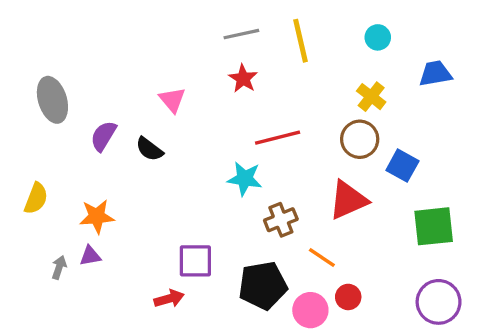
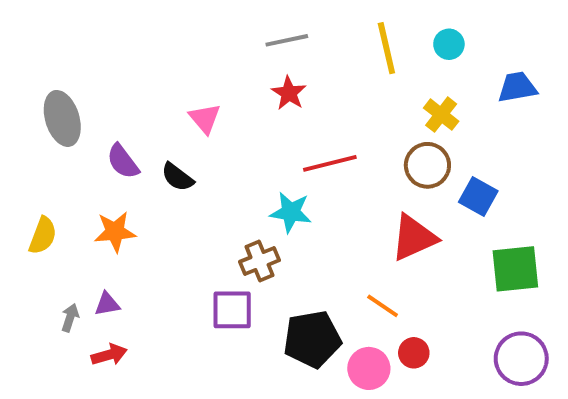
yellow line: (301, 41) -> (386, 48), moved
purple semicircle: (103, 136) -> (123, 161), turned -68
orange star: (97, 216) -> (115, 232), moved
brown cross: (281, 220) -> (260, 261), moved
red arrow: (169, 299) -> (109, 355), moved

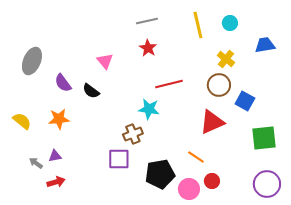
gray ellipse: (62, 118) -> (32, 61), turned 40
yellow semicircle: (43, 236) -> (22, 121), turned -72
gray arrow: (70, 318) -> (36, 163), turned -72

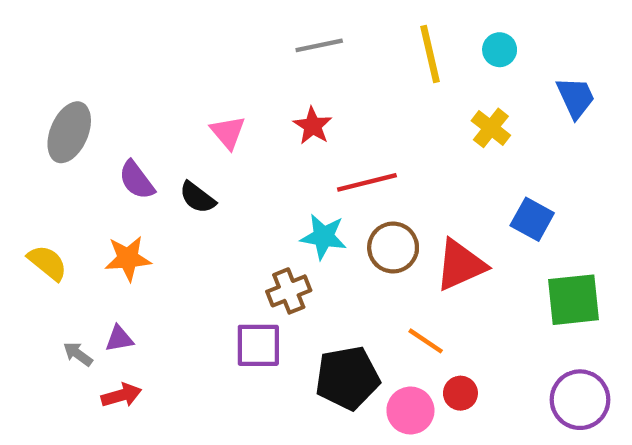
blue trapezoid: (265, 45) -> (576, 98), turned 75
red star: (148, 48) -> (313, 126), moved
brown circle: (219, 85) -> (393, 247), moved

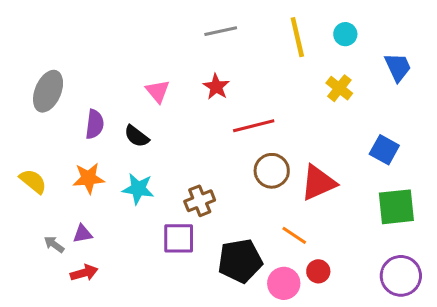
purple semicircle: (137, 180) -> (95, 124), turned -136
blue square: (532, 219) -> (384, 150), moved
cyan star: (324, 237) -> (138, 189), moved

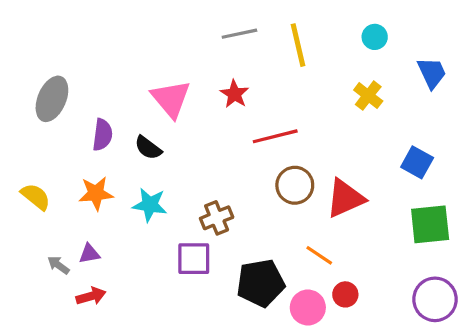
yellow line: (297, 37) -> (298, 45), moved
pink triangle: (158, 91) -> (171, 99), size x1.5

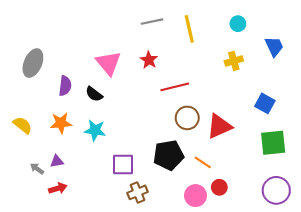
yellow cross: (368, 96) -> (234, 61), turned 36
brown cross: (217, 218) -> (138, 192), moved
black pentagon: (261, 283) -> (169, 155), moved

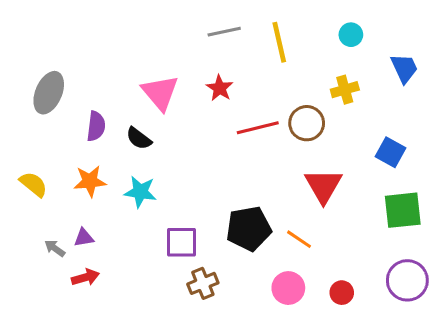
brown circle: (187, 118) -> (307, 123), moved
red triangle: (219, 126) -> (323, 186), turned -36
red circle: (219, 187) -> (342, 293), moved

